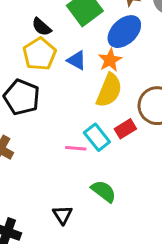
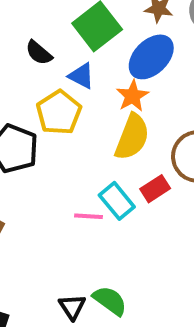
yellow pentagon: (39, 54) -> (59, 112), moved
blue triangle: (77, 60) -> (81, 76), moved
green semicircle: (104, 191) -> (110, 301), moved

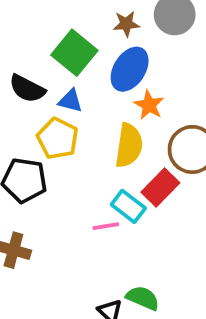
black semicircle: (39, 53) -> (27, 89), size x1.4
orange star: (133, 96) -> (149, 105), moved
red rectangle: (155, 189) -> (160, 187), size x1.4

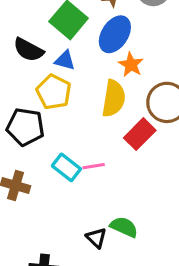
cyan rectangle: (128, 206) -> (66, 167), moved

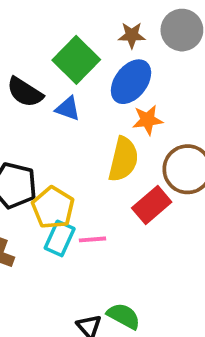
orange star: (131, 65) -> (147, 120), turned 30
yellow pentagon: (54, 92) -> (53, 208), moved
cyan rectangle: (66, 167) -> (60, 238), turned 72

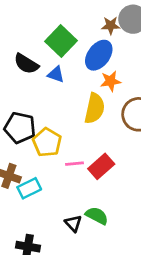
brown star: (132, 35) -> (111, 25), moved
red rectangle: (152, 205) -> (101, 166), moved
cyan rectangle: (60, 238) -> (29, 188), moved, turned 40

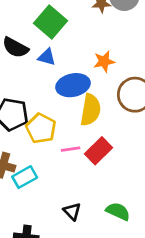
blue ellipse: (99, 55) -> (73, 85), moved, turned 44
yellow semicircle: (95, 108) -> (91, 110), moved
green semicircle: (97, 216) -> (118, 211), moved

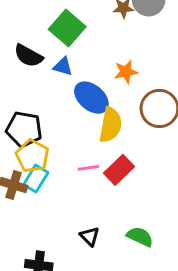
blue ellipse: (73, 85) -> (91, 98), turned 52
yellow pentagon: (41, 128) -> (32, 156), moved
cyan rectangle: (25, 177) -> (36, 179), moved, turned -30

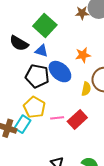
yellow semicircle: (111, 125) -> (86, 89), moved, size x0.6
black pentagon: (24, 129) -> (37, 76), moved
yellow pentagon: (32, 156) -> (34, 107), moved

